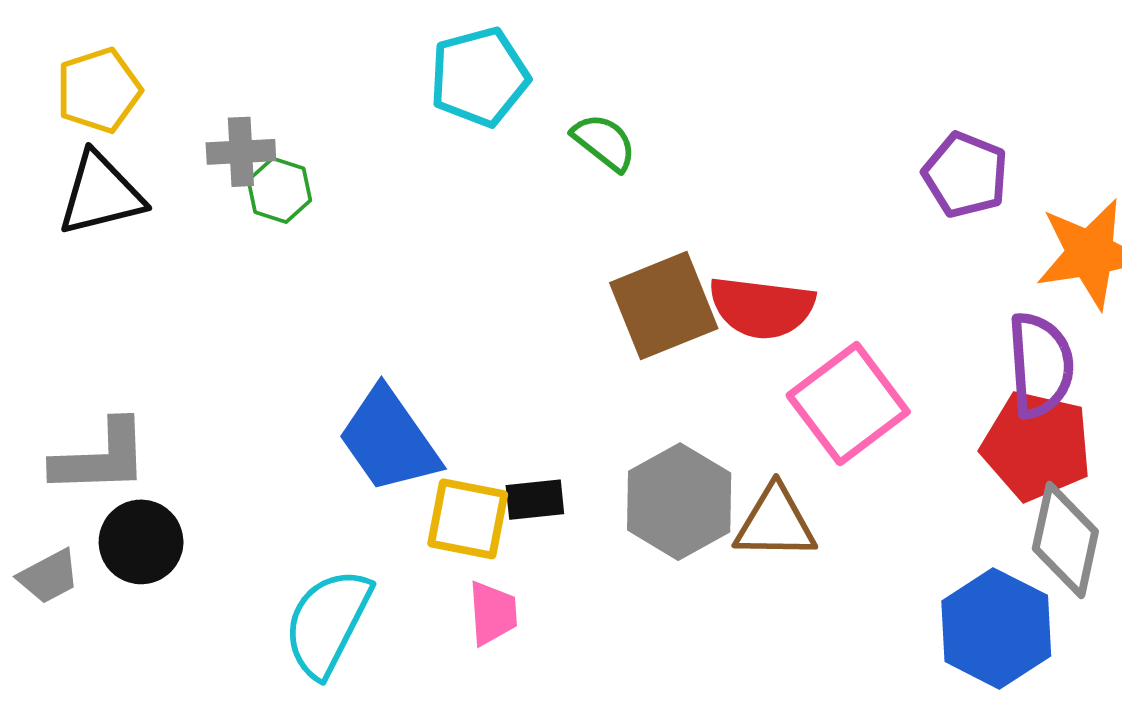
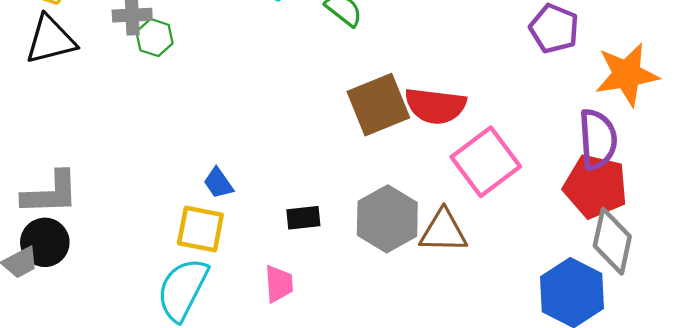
blue trapezoid: (389, 440) -> (218, 183), size x0.5
yellow square: (468, 519) -> (200, 229), moved
black circle: (141, 542) -> (45, 242), moved

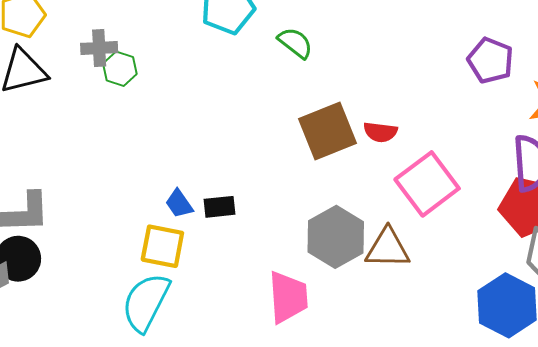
red semicircle: (435, 106) -> (380, 132), size x0.6
black rectangle: (303, 218) -> (220, 207), moved
pink trapezoid: (279, 284) -> (288, 297), moved, size x1.5

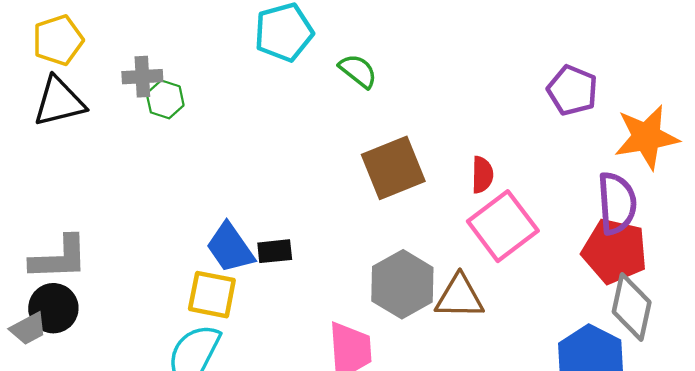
red semicircle: (380, 132) -> (482, 175), moved, turned -96
blue trapezoid: (179, 204) -> (230, 248), size x1.6

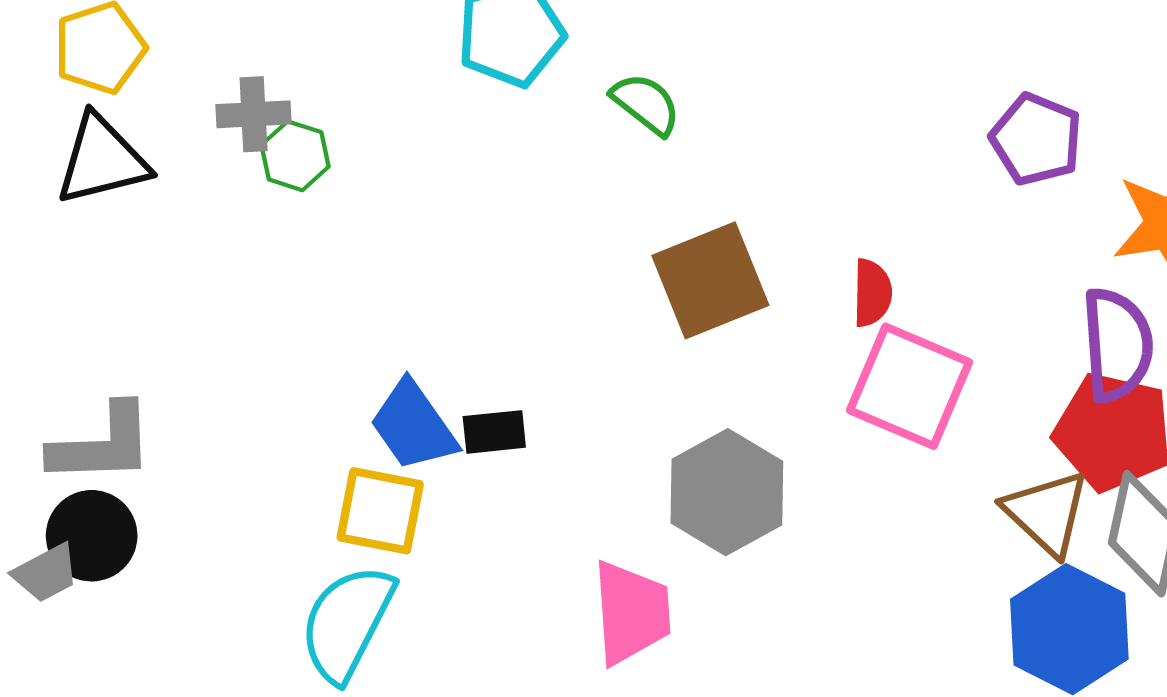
pink square: (503, 226) -> (910, 386), turned -30
brown triangle: (459, 297) -> (1047, 513), moved, turned 42

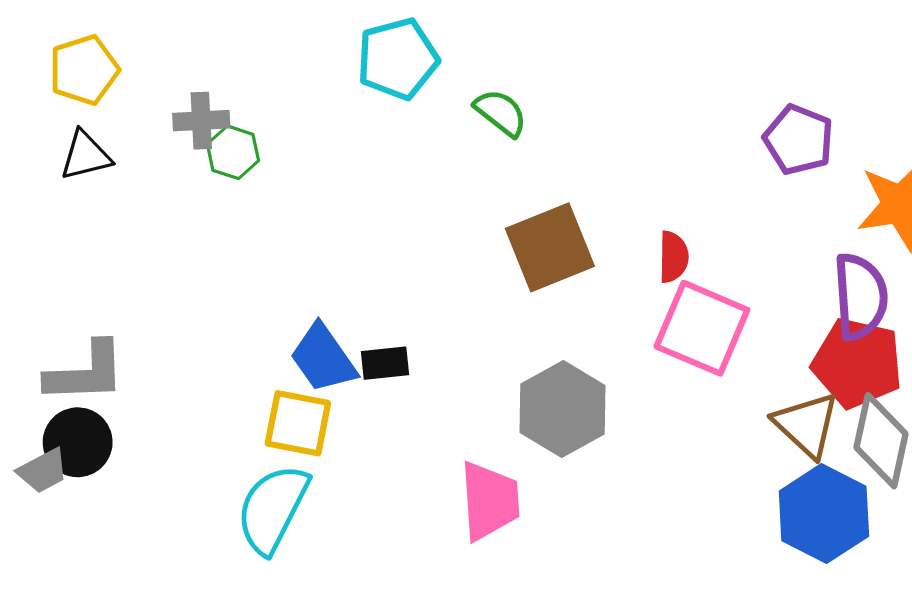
black triangle: (102, 160) -> (86, 155), size x0.7

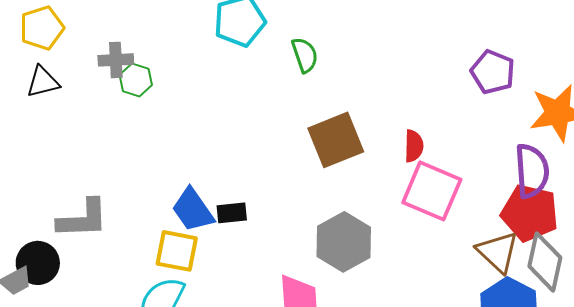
green semicircle: (501, 113) -> (305, 55), turned 33
gray L-shape: (86, 373) -> (83, 219), moved

